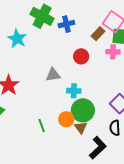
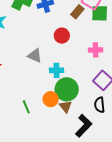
pink cross: (113, 52) -> (96, 50), moved
gray triangle: (53, 75) -> (35, 56), turned 35

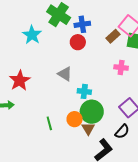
red circle: (62, 36) -> (78, 42), moved
pink cross: (96, 50) -> (121, 67), moved
black semicircle: (100, 105) -> (122, 132), turned -140

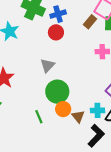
gray triangle: (65, 74) -> (47, 65), turned 49
cyan cross: (84, 91) -> (98, 110), moved
green circle: (92, 112) -> (57, 92), moved

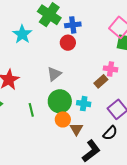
brown rectangle: (90, 22) -> (101, 81), moved
cyan cross: (98, 110) -> (84, 104), moved
green line: (39, 117) -> (31, 110), moved

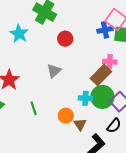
blue cross: (73, 25) -> (105, 30), moved
brown rectangle: (101, 81) -> (101, 75), size x1.5
green circle: (60, 101) -> (102, 97), moved

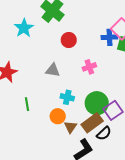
pink cross: (110, 62) -> (89, 67), moved, turned -32
gray triangle: (54, 71) -> (53, 70), turned 42
brown rectangle: (101, 75) -> (92, 123), moved
cyan cross: (85, 98) -> (67, 97), moved

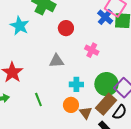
blue cross: (109, 37) -> (105, 17), turned -35
pink cross: (89, 67) -> (92, 50), turned -32

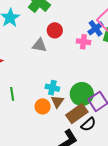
pink cross: (92, 50) -> (83, 42), moved, turned -32
gray triangle: (56, 61) -> (39, 45), moved
brown triangle: (86, 113) -> (57, 102), moved

